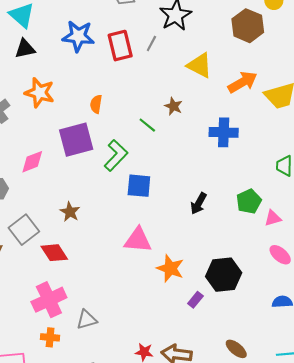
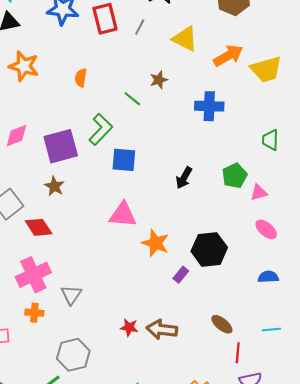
gray line: (151, 43) -> (140, 27), moved
brown star: (173, 106) -> (159, 80), turned 30
purple square: (76, 140) -> (61, 146), moved
gray triangle: (87, 320) -> (71, 295), turned -40

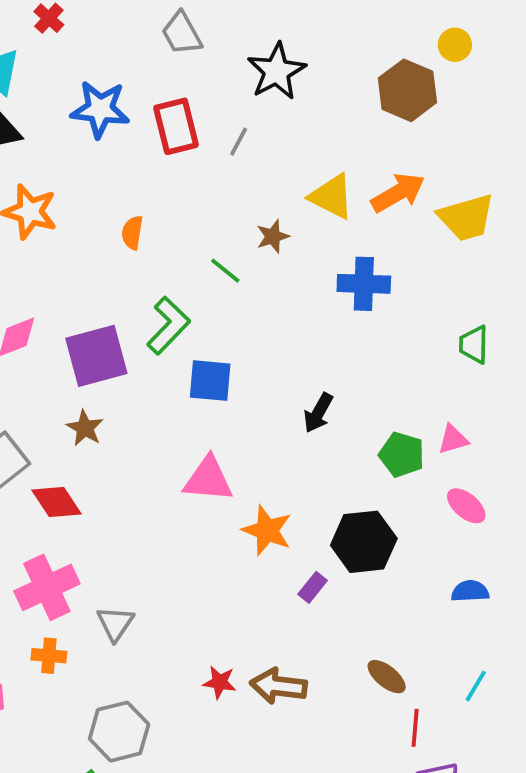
yellow triangle: (185, 39) -> (332, 197), moved
green pentagon: (235, 176) -> (402, 455), moved, turned -30
cyan line: (271, 330) -> (476, 686), turned -54

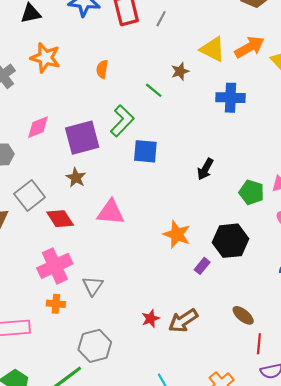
pink triangle: (208, 479) -> (111, 212), moved
red star: (220, 682) -> (151, 319), turned -30
brown arrow: (278, 686) -> (183, 321), turned -40

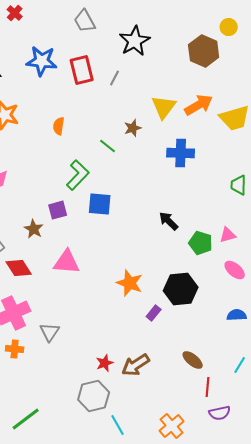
yellow triangle: (213, 49) -> (164, 107), turned 40
purple square: (82, 138) -> (58, 210), moved, size x0.6
black arrow: (205, 169) -> (169, 221), moved, turned 105
gray hexagon: (95, 346) -> (94, 396), moved

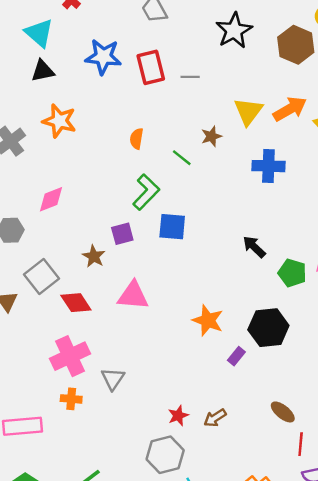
black star: (135, 41) -> (234, 31), moved
gray line: (115, 78) -> (190, 77), turned 63
orange semicircle: (59, 126) -> (137, 139), moved
brown arrow: (136, 365) -> (215, 418), size x0.7

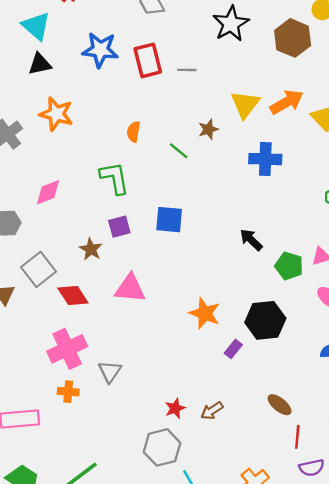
green L-shape: (146, 192) -> (115, 178), moved, turned -54

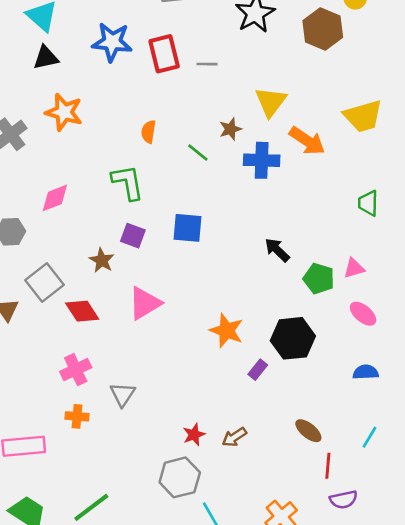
orange arrow: (287, 102) -> (307, 141), moved, turned 64
blue cross: (265, 159) -> (262, 160), moved
purple square: (119, 227) -> (133, 236), turned 35
pink triangle: (130, 288) -> (145, 303), turned -36
pink cross: (67, 349) -> (76, 370), size x0.7

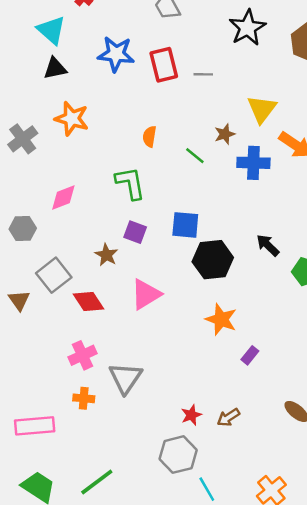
black hexagon: (293, 338) -> (213, 260), moved
gray triangle: (122, 394) -> (126, 378), size x1.4

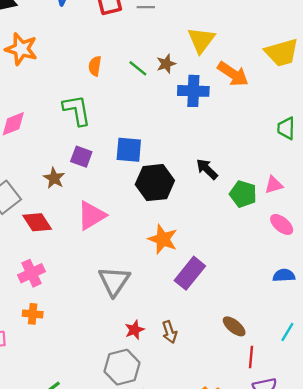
green line: (195, 156) -> (138, 68), moved
purple rectangle: (250, 355) -> (190, 273), size x1.8
gray triangle: (126, 378) -> (114, 281), moved
brown arrow: (228, 417) -> (170, 332), turned -75

